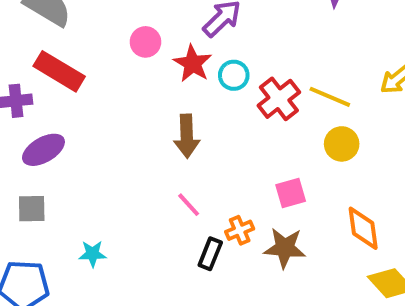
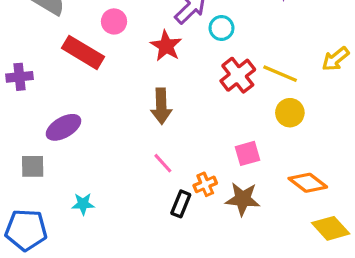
pink circle: (145, 42) -> (114, 21), moved
red rectangle: (59, 71) -> (83, 52), moved
cyan circle: (234, 75) -> (221, 28), moved
purple ellipse: (43, 150) -> (64, 127), moved
orange diamond: (363, 228) -> (308, 183), turned -45

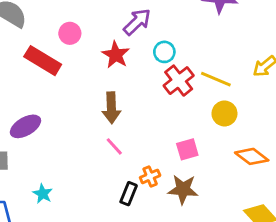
cyan circle: (221, 28) -> (164, 52), moved
pink line: (163, 163) -> (114, 146), moved
orange diamond: (308, 183) -> (252, 156), moved
cyan star: (83, 204) -> (43, 194), turned 30

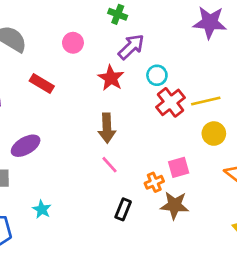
pink circle: (70, 33) -> (73, 43), moved
red rectangle: (43, 61) -> (42, 83), size x0.7
yellow line: (216, 79) -> (206, 101), turned -36
orange cross: (150, 176) -> (154, 182), moved

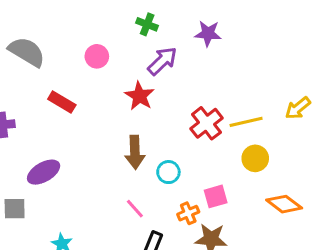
purple star: (210, 22) -> (208, 33), moved, size x0.7
cyan circle: (157, 75) -> (168, 172), moved
pink line: (110, 165) -> (135, 209), moved

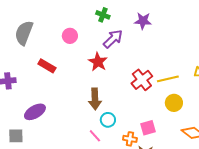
gray semicircle: (27, 52) -> (24, 33), turned -100
cyan circle: (168, 172) -> (108, 120), moved
orange cross: (188, 213) -> (130, 139), turned 32

